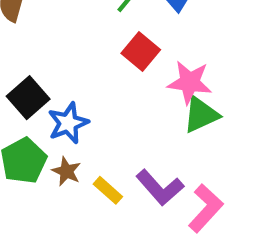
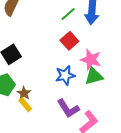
blue star: (68, 123) -> (65, 75), moved
yellow rectangle: (108, 190) -> (25, 105), moved

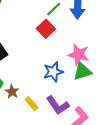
red square: (69, 41) -> (46, 29), moved
yellow rectangle: (25, 105) -> (32, 104), moved

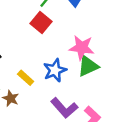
yellow rectangle: (32, 104) -> (26, 78), moved

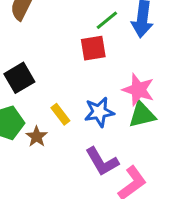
red square: (41, 22) -> (93, 48), turned 30

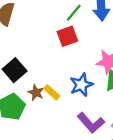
brown star: (37, 137) -> (36, 92), moved

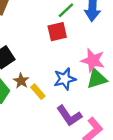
yellow rectangle: (52, 92) -> (38, 92), moved

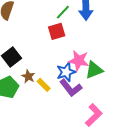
pink star: (93, 60) -> (79, 61), moved
purple L-shape: (69, 116) -> (71, 88), moved

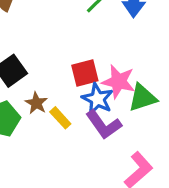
red square: (57, 31) -> (85, 73), moved
blue star: (66, 72) -> (97, 99), turned -30

